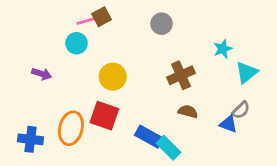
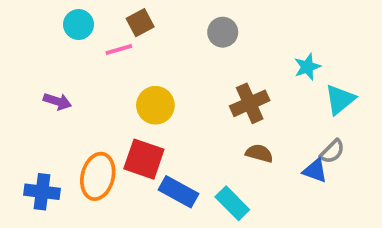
pink line: (86, 21) -> (119, 49), moved
cyan circle: (76, 43) -> (79, 24), moved
blue rectangle: (149, 137) -> (179, 192), moved

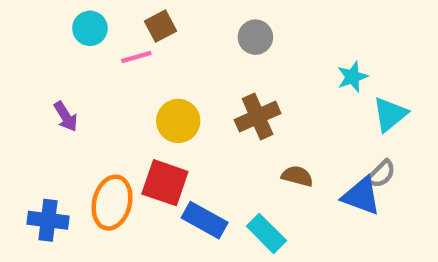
purple arrow: (57, 101) -> (66, 117), turned 40
brown cross: (250, 103) -> (258, 117), moved
blue triangle: (315, 171) -> (361, 196), size x1.4

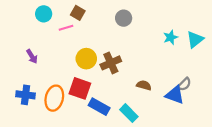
brown square: (161, 26) -> (78, 13), turned -32
cyan triangle: (390, 114) -> (195, 39), moved
brown cross: (258, 117) -> (111, 63), moved
blue cross: (48, 220) -> (26, 95), moved

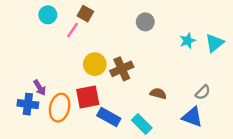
gray circle: (124, 18) -> (145, 22), moved
pink line: (66, 28) -> (72, 30), turned -40
purple arrow: (32, 57) -> (40, 88), moved
red square: (80, 88) -> (88, 97), turned -30
blue triangle: (175, 95) -> (192, 117), moved

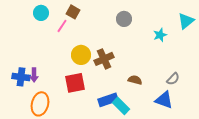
cyan triangle: (215, 43) -> (186, 21), moved
purple arrow: (40, 88) -> (34, 75), turned 32
blue cross: (28, 104) -> (21, 77), moved
orange ellipse: (60, 108) -> (40, 104), moved
blue rectangle: (109, 117) -> (108, 100), moved, turned -48

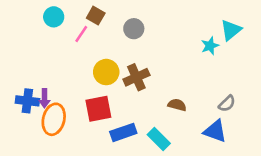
gray circle: (124, 19) -> (134, 29), moved
cyan triangle: (186, 21) -> (231, 30), moved
blue rectangle: (108, 100) -> (123, 132), moved
orange ellipse: (40, 104) -> (54, 119), moved

